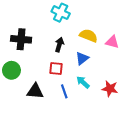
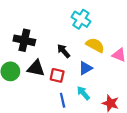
cyan cross: (61, 13) -> (81, 19), moved
black arrow: (59, 45) -> (64, 51), turned -64
black triangle: (35, 91) -> (36, 68), moved

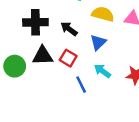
black cross: (24, 40) -> (35, 22), moved
red square: (57, 75) -> (68, 58), turned 32

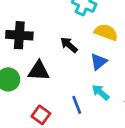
black cross: (35, 22) -> (19, 35), moved
red square: (68, 58) -> (41, 115), moved

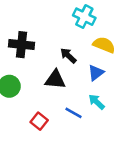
black triangle: (39, 71) -> (55, 79), moved
blue line: (77, 105) -> (74, 113), turned -42

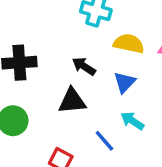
blue line: (74, 113) -> (104, 141), turned 30

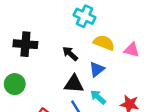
black triangle: (72, 101) -> (74, 84), moved

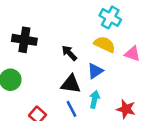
cyan cross: (85, 16) -> (110, 17), moved
cyan arrow: (98, 97) -> (94, 99), turned 56

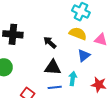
blue triangle: (95, 71) -> (84, 56), moved
blue line: (71, 109) -> (55, 87), turned -64

